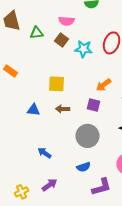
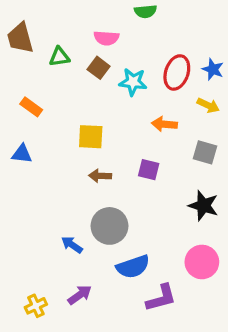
orange rectangle: (11, 71) -> (31, 107), moved
orange arrow: (104, 85) -> (164, 124), moved, turned 42
blue triangle: (34, 110) -> (22, 154), moved
gray circle: (88, 136) -> (109, 226), moved
blue semicircle: (84, 167) -> (133, 267), size x1.5

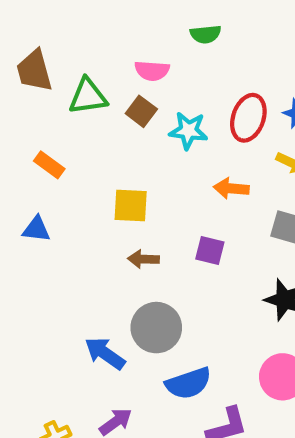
green triangle: (59, 57) -> (88, 96), size x1.4
blue arrow: (72, 245) -> (105, 353), size x1.4

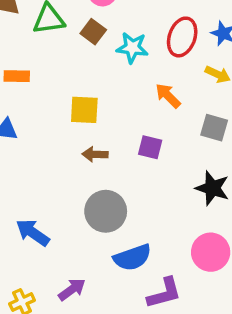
orange rectangle: (49, 165) -> (17, 76), turned -35
orange arrow: (231, 188) -> (168, 96), turned 40
blue arrow: (105, 353) -> (33, 233), moved

